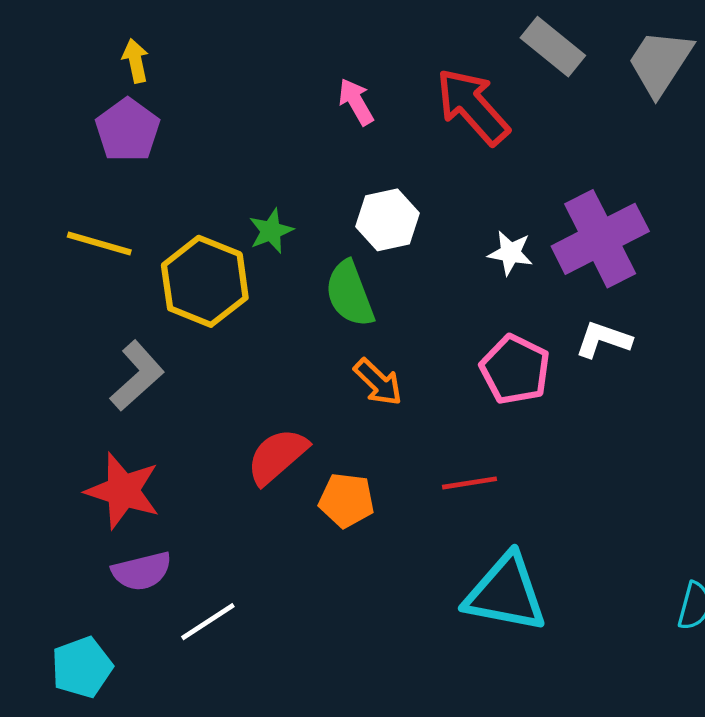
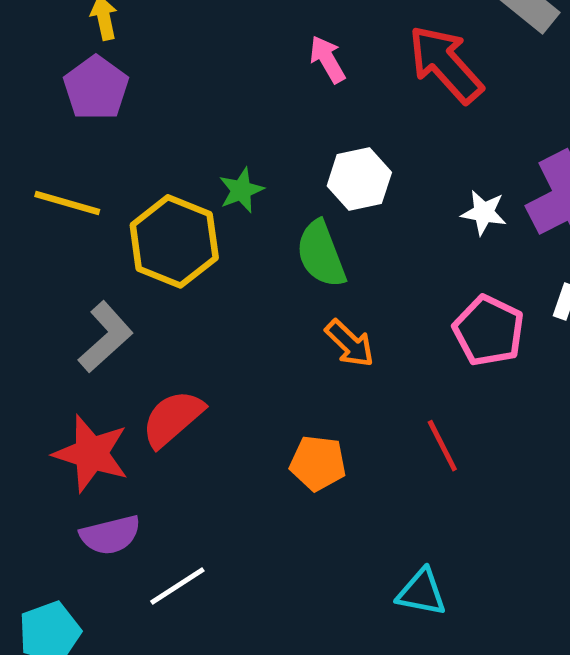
red semicircle: (277, 456) -> (173, 418), moved
red line: (469, 483) -> (442, 446), turned 72
cyan triangle: (506, 593) -> (422, 592), moved, size x0.6

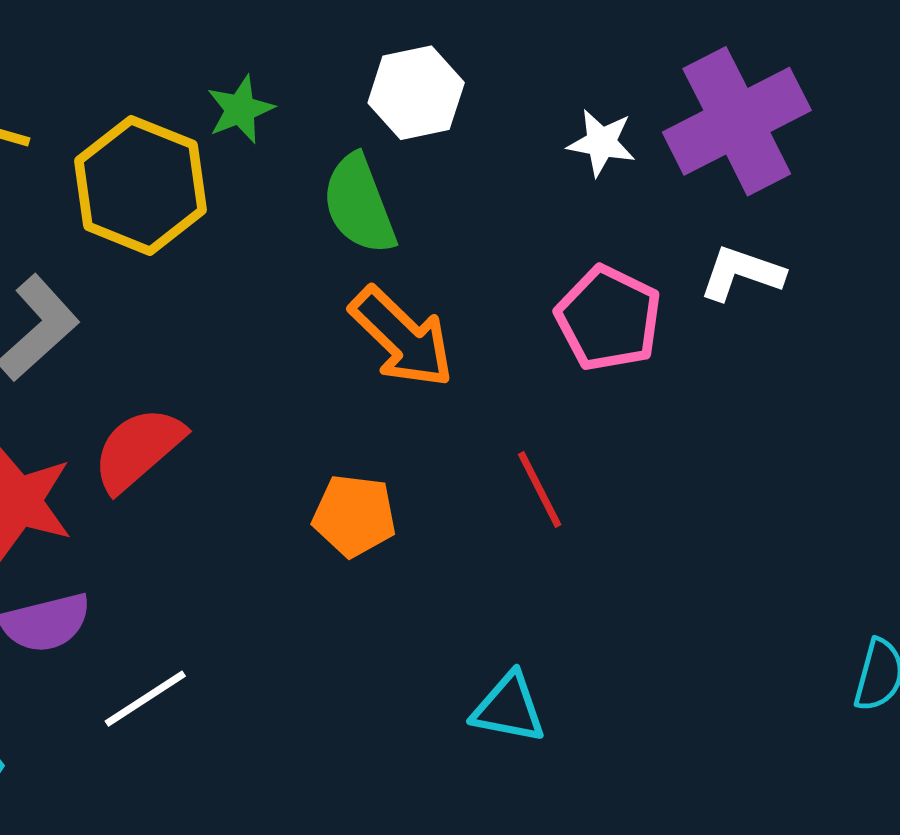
orange arrow: (350, 343) -> (402, 337), size x1.4

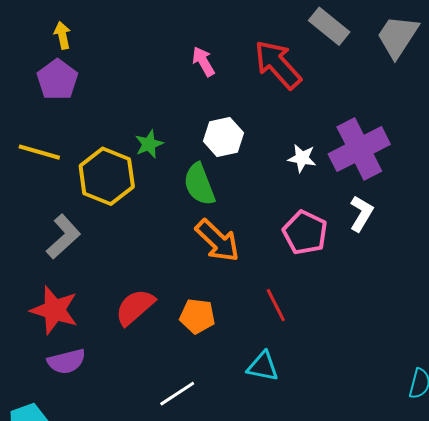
white L-shape: (742, 273) -> (361, 213), turned 102
red semicircle: (138, 449) -> (135, 307), moved
white line: (145, 699) -> (177, 394), moved
cyan triangle: (509, 708) -> (263, 366), moved

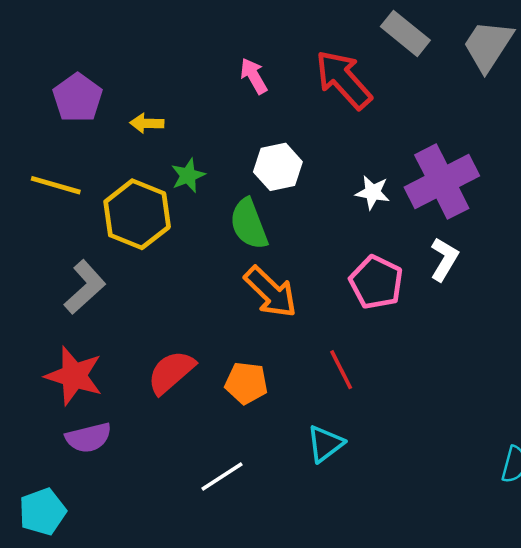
yellow arrow: (62, 35) -> (147, 123), moved, turned -76
cyan triangle: (263, 366) -> (325, 444), turned -48

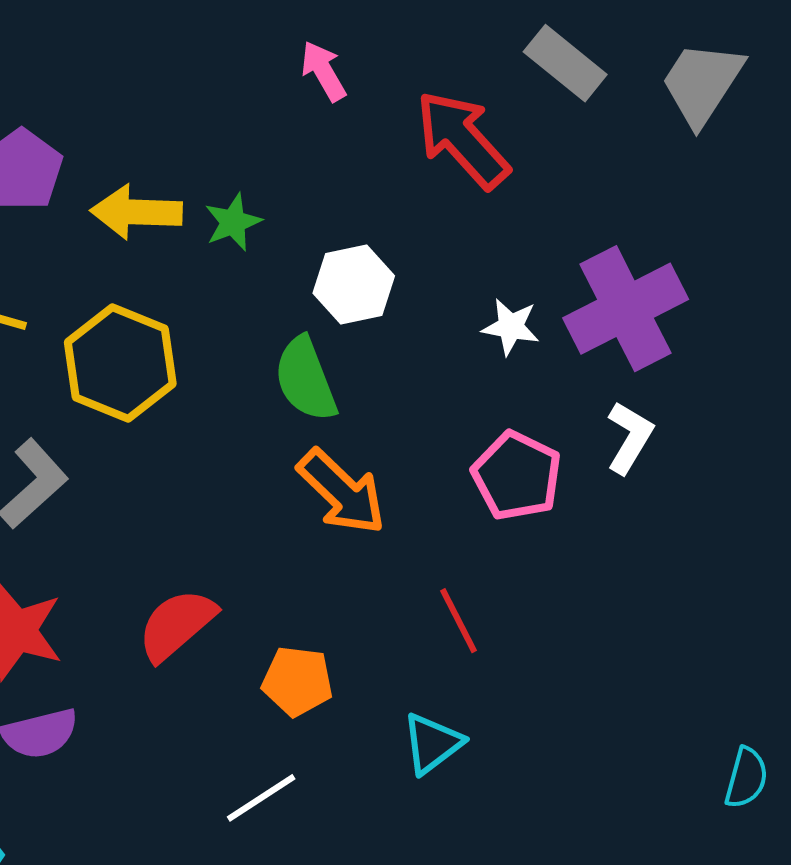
pink arrow: (254, 76) -> (324, 71), moved
yellow arrow: (147, 123) -> (136, 212), size x1.6
green star: (188, 175) -> (233, 222), moved
orange pentagon: (246, 383) -> (297, 681), moved

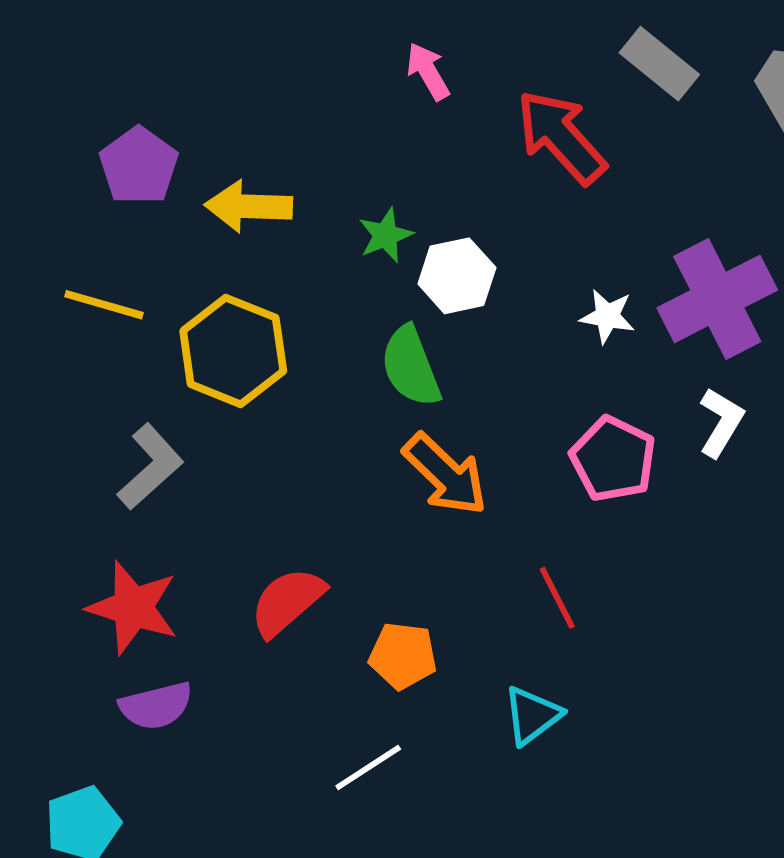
green star: (233, 222) -> (386, 235), moved

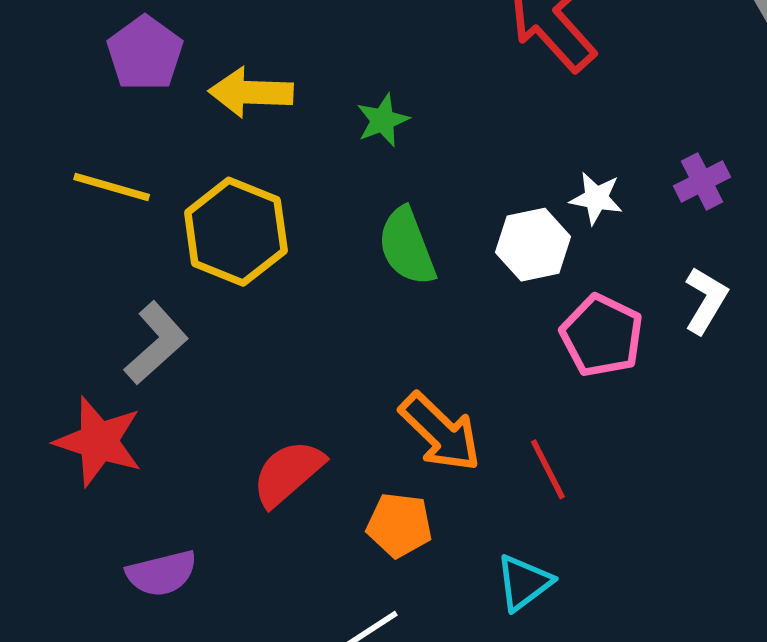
white hexagon: (457, 276) -> (533, 245), moved
purple cross: (717, 299) -> (702, 181), size x0.5
orange arrow: (445, 474) -> (440, 432), moved
red star: (133, 607) -> (99, 441), moved

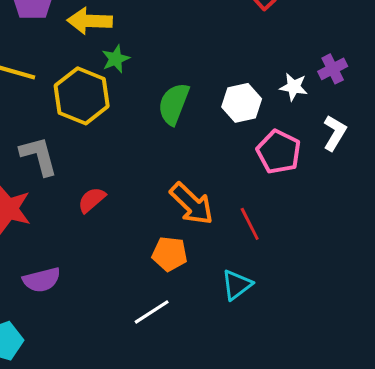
green star: (383, 120) -> (116, 59), moved
white star: (596, 198) -> (294, 87), moved
green semicircle: (407, 246) -> (174, 104), turned 42
gray L-shape: (156, 343) -> (39, 156), turned -63
red semicircle: (288, 473) -> (92, 200), moved, size x0.7

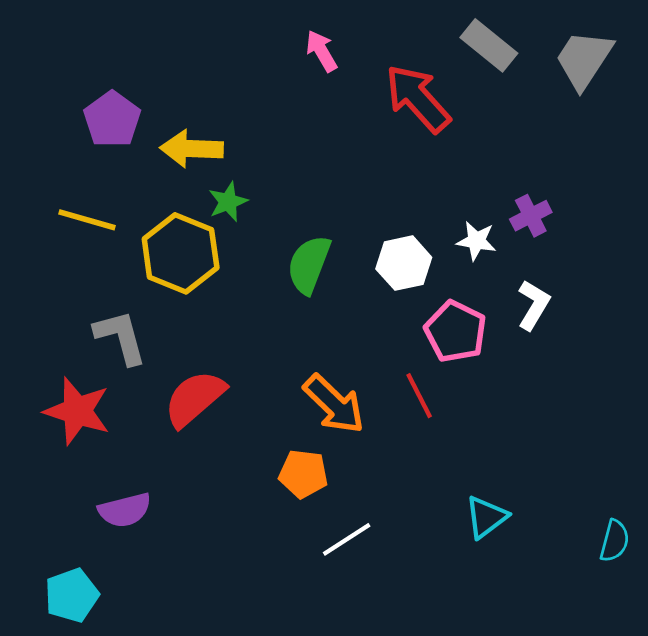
red semicircle: (92, 200) -> (194, 398), size x1.6
red line: (250, 224) -> (419, 396), moved
cyan triangle: (237, 285) -> (486, 517), moved
white line: (152, 312) -> (347, 539), moved

